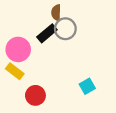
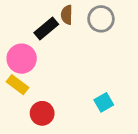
gray circle: (65, 29) -> (101, 19), moved
black rectangle: (47, 33) -> (46, 28), moved

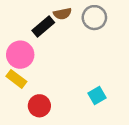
brown semicircle: (67, 15) -> (62, 14), turned -102

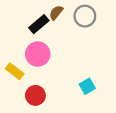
brown semicircle: (62, 14) -> (56, 13), turned 140
pink circle: (20, 55) -> (38, 54), moved

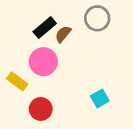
brown semicircle: (56, 13) -> (63, 34), moved

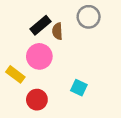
brown semicircle: (63, 34) -> (57, 31), turned -42
cyan square: (100, 98) -> (79, 88), moved, turned -35

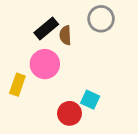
yellow rectangle: (15, 74) -> (17, 85), turned 72
red circle: (37, 100) -> (70, 113), moved

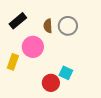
gray circle: (101, 19) -> (68, 26), moved
black rectangle: (46, 28) -> (18, 21), moved

